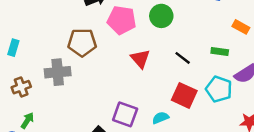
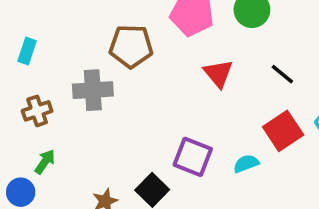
red square: (184, 95) -> (283, 131), turned 30

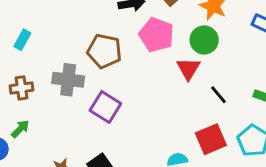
red triangle: (218, 73) -> (188, 69), moved
purple square: (193, 157) -> (105, 107), moved

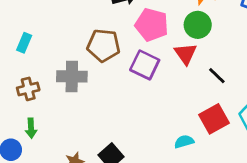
purple square: (105, 107) -> (145, 65), moved
green arrow: (20, 129) -> (31, 128), turned 138

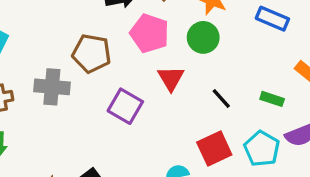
red triangle: (186, 54) -> (171, 78), moved
purple square: (145, 65) -> (125, 106), moved

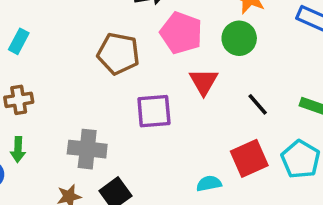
gray cross: (52, 87) -> (87, 149), moved
purple square: (125, 106) -> (154, 111), turned -36

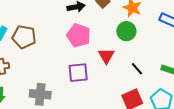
pink pentagon: (181, 33) -> (79, 35), moved
brown pentagon: (118, 54) -> (24, 37), moved

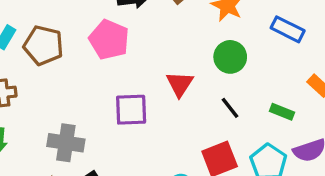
green circle: (126, 31) -> (230, 57), moved
pink pentagon: (79, 35) -> (109, 40), moved

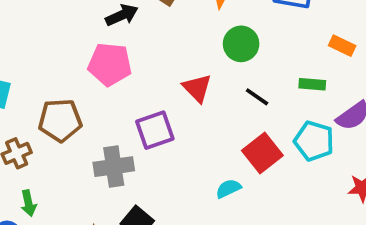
brown pentagon: (43, 45) -> (60, 120), moved
gray cross: (66, 143) -> (114, 167), moved

